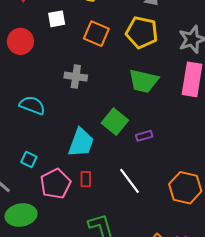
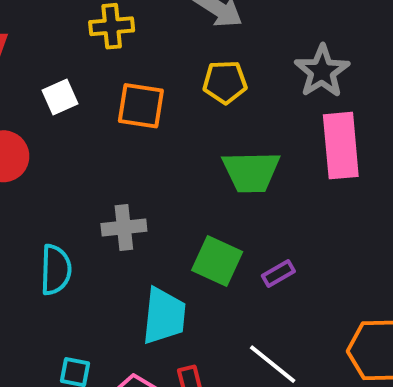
yellow pentagon: (142, 32) -> (225, 82), size x0.7
gray cross: (76, 77) -> (124, 227), moved
cyan semicircle: (32, 105) -> (56, 270), turned 85

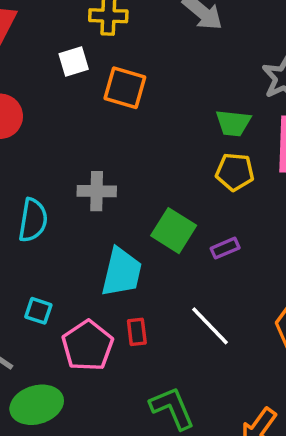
yellow pentagon: (225, 82) -> (235, 172), moved
white square: (60, 97) -> (74, 62), moved
green trapezoid: (251, 172) -> (233, 123), moved, size x0.7

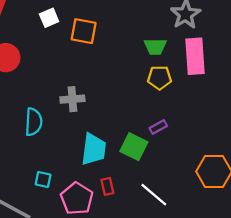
green square: (174, 231) -> (134, 147), moved
white line: (210, 326) -> (154, 195), moved

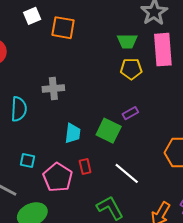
cyan trapezoid: (94, 149) -> (73, 133), size x0.7

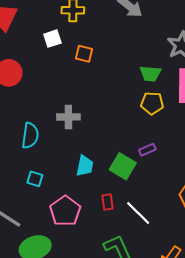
orange square: (63, 28) -> (84, 54), size x0.7
cyan square: (27, 161) -> (35, 179), moved
red rectangle: (85, 166) -> (108, 202), moved

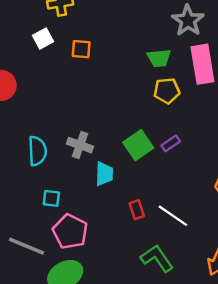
gray cross: (68, 117) -> (80, 145), moved, turned 30
green square: (123, 166) -> (138, 145), moved, turned 35
pink pentagon: (65, 211) -> (70, 232), moved

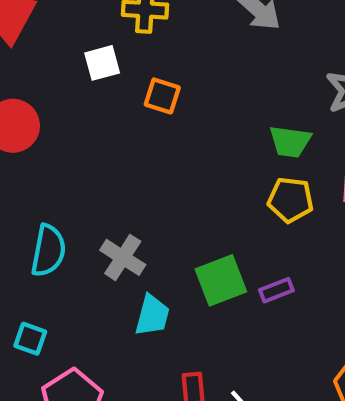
cyan square: (51, 198) -> (30, 339), moved

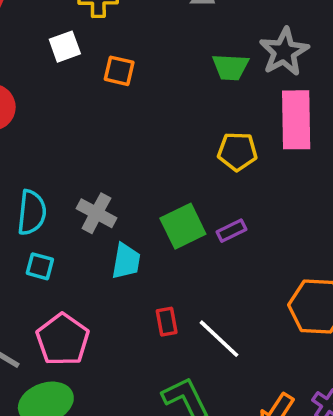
green trapezoid: (290, 142) -> (231, 67), moved
cyan square: (30, 339) -> (40, 266), moved

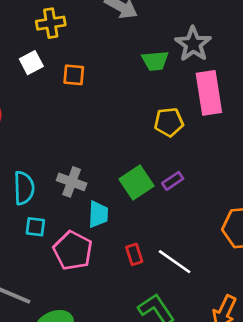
pink pentagon: (63, 340) -> (73, 251), moved

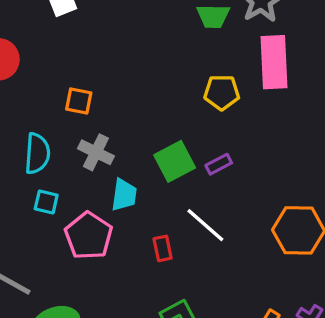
orange square: (74, 75) -> (79, 101), moved
white line: (175, 262) -> (205, 225), moved

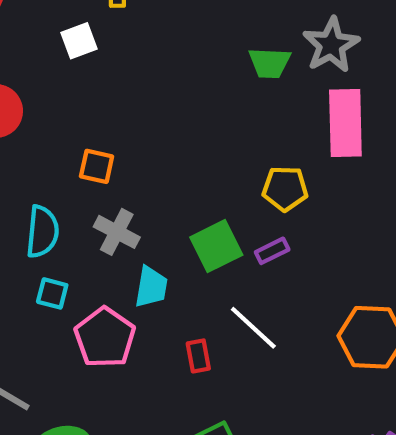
yellow pentagon: (222, 92) -> (285, 189), moved

